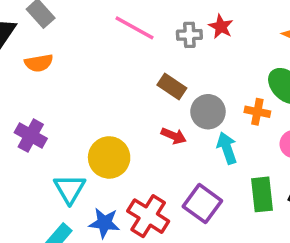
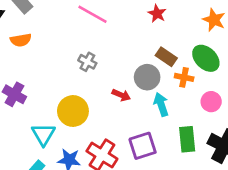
gray cross: (189, 35) -> (87, 62), moved, turned 30
brown rectangle: (172, 87) -> (166, 57), moved
purple square: (202, 204) -> (143, 146), turned 36

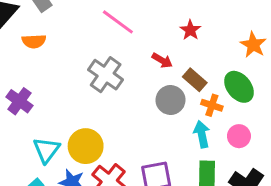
gray cross: (87, 62) -> (106, 75), size x1.6
red arrow: (121, 95) -> (162, 60), moved
cyan arrow: (161, 104) -> (202, 134), moved
yellow circle: (73, 111) -> (86, 146), moved

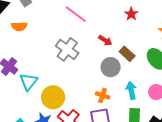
red star: (190, 30) -> (131, 14), moved
orange cross: (212, 105) -> (103, 95), moved
cyan triangle: (46, 150) -> (29, 82), moved

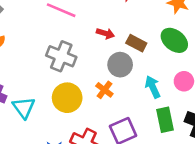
orange cross: (103, 95) -> (104, 90), moved, turned 32
yellow circle: (53, 97) -> (67, 98), moved

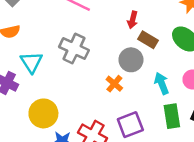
red arrow: (105, 33) -> (133, 20), moved, turned 84
yellow circle: (67, 98) -> (43, 113), moved
cyan triangle: (24, 108) -> (32, 62), moved

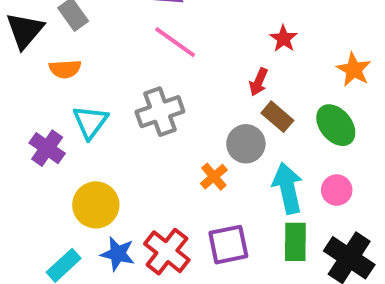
gray cross: (74, 49) -> (160, 112), turned 36
cyan arrow: (162, 83) -> (288, 188), size x1.4

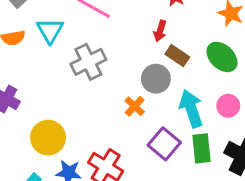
cyan triangle: (90, 122) -> (50, 31), moved
purple square: (228, 245) -> (164, 144), moved, turned -32

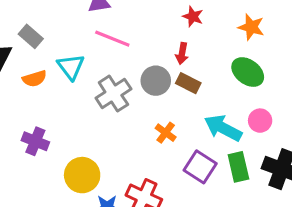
brown rectangle: (177, 56) -> (188, 83), moved
gray circle: (156, 79) -> (156, 81), moved
cyan arrow: (191, 109) -> (223, 128), turned -36

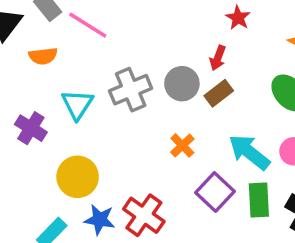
pink line: (112, 39) -> (88, 25), moved
cyan triangle: (71, 67) -> (77, 104), moved
brown rectangle: (188, 83) -> (219, 93), turned -75

